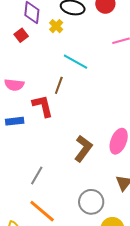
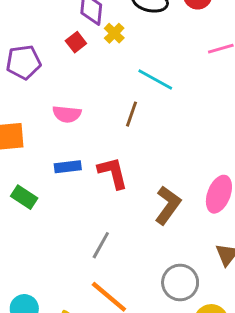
yellow cross: (56, 26) -> (114, 33), moved
red L-shape: (43, 106) -> (113, 173), moved

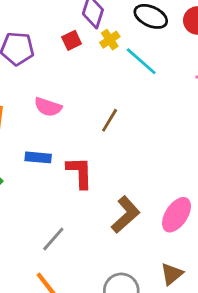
cyan line: (155, 79) -> (141, 61), moved

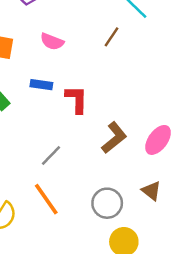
brown line: (110, 120) -> (111, 37), moved
brown triangle: (172, 274) -> (151, 191), turned -45

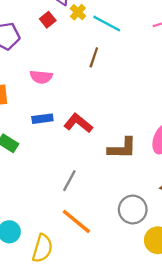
red L-shape: (77, 99) -> (78, 123), turned -36
brown L-shape: (114, 138) -> (122, 148), turned 56

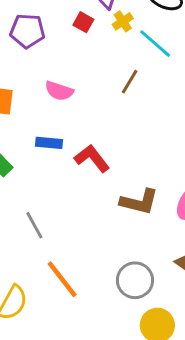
red square: (48, 20) -> (83, 22), turned -35
gray line: (69, 181) -> (34, 225), moved, turned -70

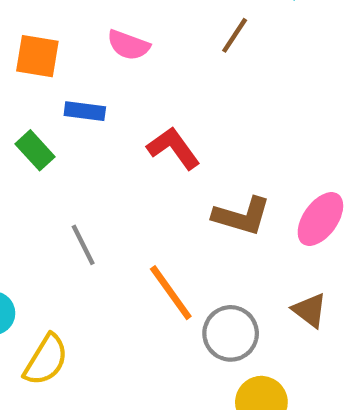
blue rectangle: (49, 143) -> (85, 111), moved
orange line: (62, 279) -> (171, 293), moved

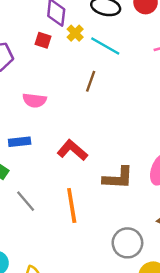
gray line: (83, 245) -> (26, 201), moved
orange line: (171, 293) -> (72, 206), moved, turned 40

